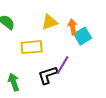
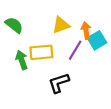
purple line: (63, 65) -> (75, 50), moved
green arrow: (14, 82) -> (22, 60), moved

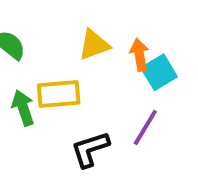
purple line: (75, 50) -> (145, 128), moved

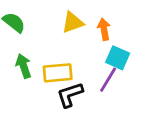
cyan square: (159, 72) -> (118, 58), moved, turned -35
yellow rectangle: (59, 94) -> (58, 73), moved

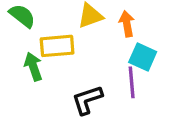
yellow rectangle: (58, 73) -> (57, 46), moved
purple line: (108, 80) -> (132, 82), turned -36

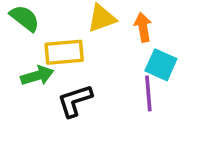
green arrow: (33, 67) -> (37, 76), turned 92
black L-shape: (87, 100) -> (75, 101), moved

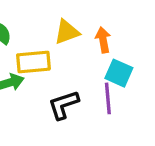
black L-shape: (75, 101) -> (64, 105), moved

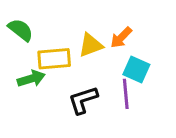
yellow triangle: (67, 32) -> (91, 45), moved
orange arrow: (103, 40) -> (121, 37), turned -125

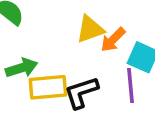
orange arrow: (121, 37) -> (113, 40), moved
yellow rectangle: (54, 59) -> (48, 87), moved

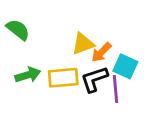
yellow rectangle: (48, 87) -> (63, 78), moved
black L-shape: (81, 92) -> (94, 79), moved

